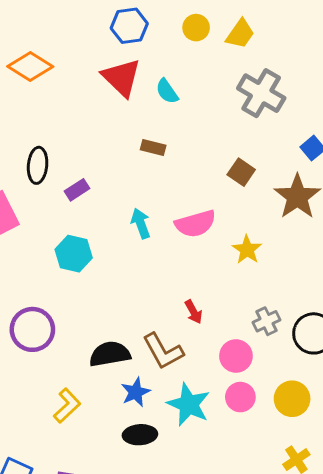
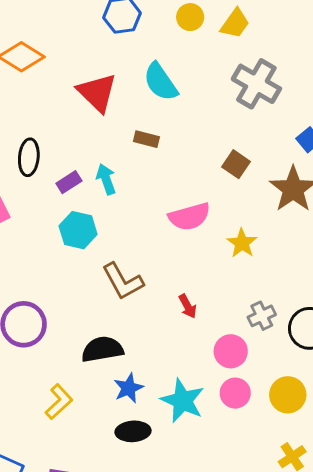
red triangle: (121, 77) -> (97, 93), moved
cyan semicircle: (167, 91) -> (161, 82), size x1.5
cyan arrow: (141, 223) -> (106, 179), moved
cyan hexagon: (74, 254) -> (78, 230), moved
brown L-shape: (163, 351) -> (123, 281), moved

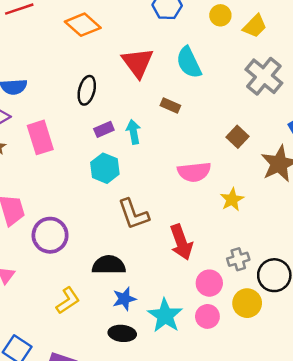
black ellipse: (29, 157) -> (87, 90), moved
red arrow: (188, 306) -> (181, 242), size x1.8
yellow circle: (288, 395) -> (247, 303), moved

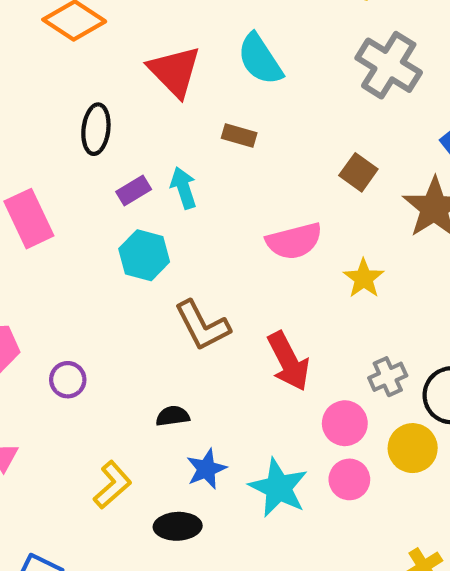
purple circle: (50, 235) -> (68, 380), size x0.6
black semicircle: (109, 265) -> (173, 416), size x0.6
black ellipse: (122, 333) -> (178, 526), moved

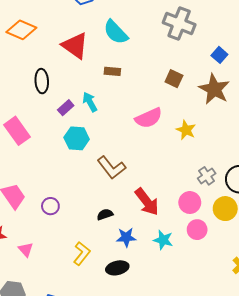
red arrow: (288, 361) -> (147, 202), moved
blue star: (206, 469) -> (126, 237), turned 30
cyan star: (278, 488) -> (163, 240), size x0.7

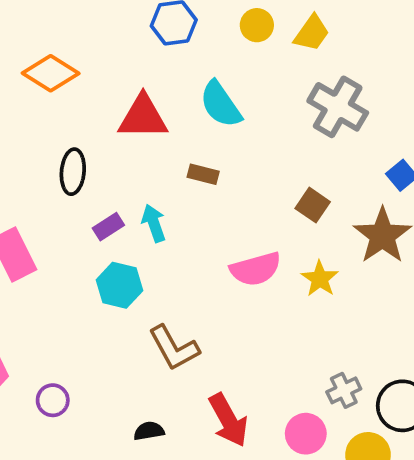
red triangle: (75, 46) -> (143, 117), turned -44
yellow star: (186, 130) -> (320, 279), moved

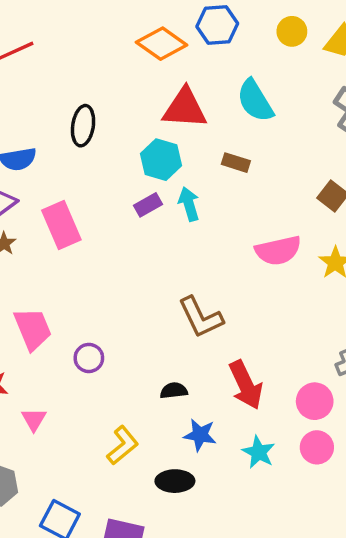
orange diamond: (51, 73) -> (162, 44), moved
black ellipse: (73, 172) -> (83, 126), moved
cyan hexagon: (119, 285) -> (161, 160), moved

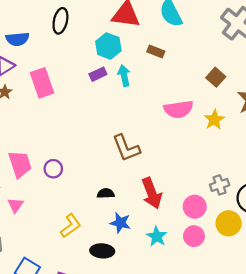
pink trapezoid: (33, 329) -> (20, 164), moved

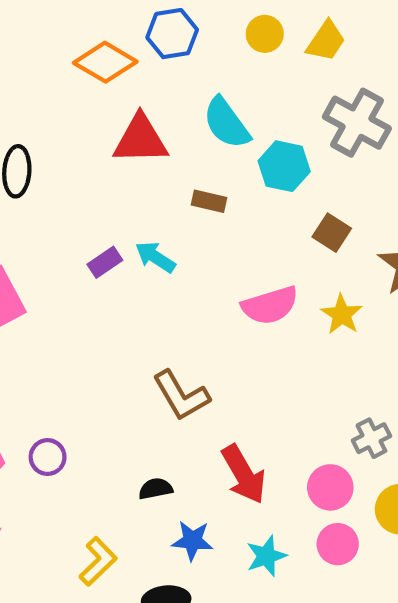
cyan hexagon: (108, 46) -> (284, 166), moved
cyan arrow: (124, 76) -> (155, 257), turned -36
cyan star: (157, 236) -> (266, 556), turned 30

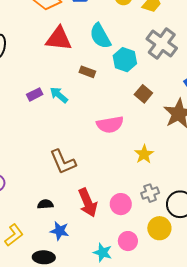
yellow star: (342, 315) -> (144, 154), moved
pink circle: (330, 487) -> (121, 204), moved
cyan star: (266, 556) -> (103, 252), moved, turned 30

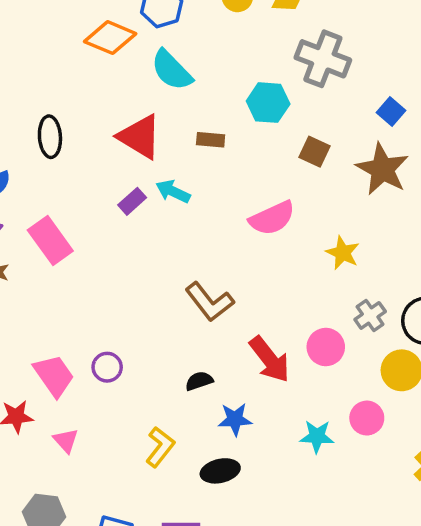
cyan semicircle: (100, 36) -> (172, 70), moved
red triangle: (59, 39) -> (140, 137), moved, turned 40
pink circle: (128, 241) -> (367, 418), moved

